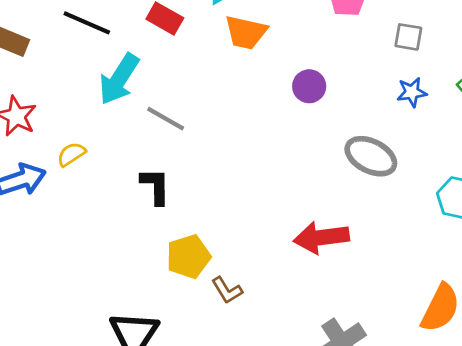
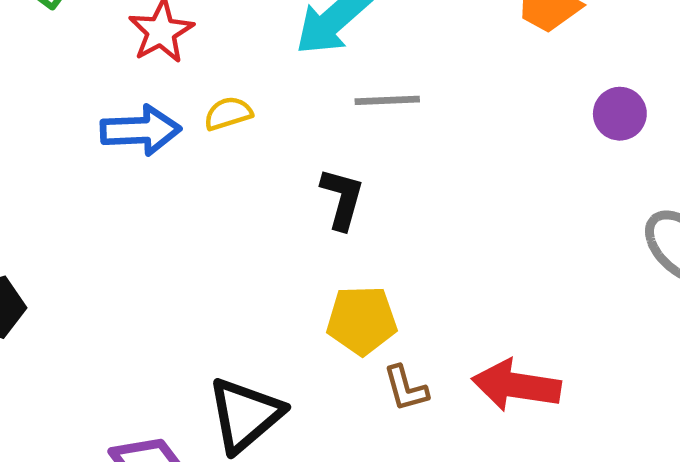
gray line: (166, 119) -> (387, 100), turned -48
red arrow: (321, 237) -> (516, 385), moved

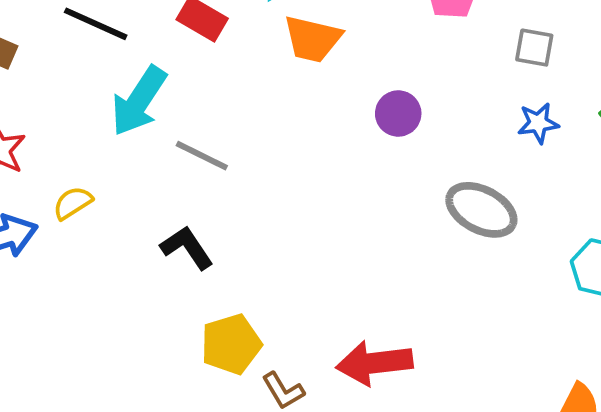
gray line: (387, 100) -> (202, 156), turned 44
black L-shape: (342, 199) -> (187, 248), turned -34

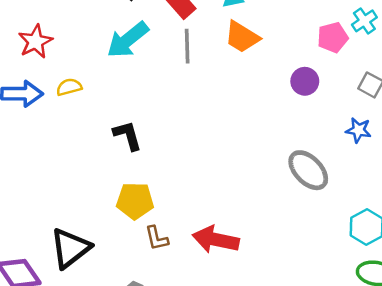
purple circle: (398, 113) -> (305, 81), moved
gray line: (202, 156) -> (187, 46), moved, turned 44

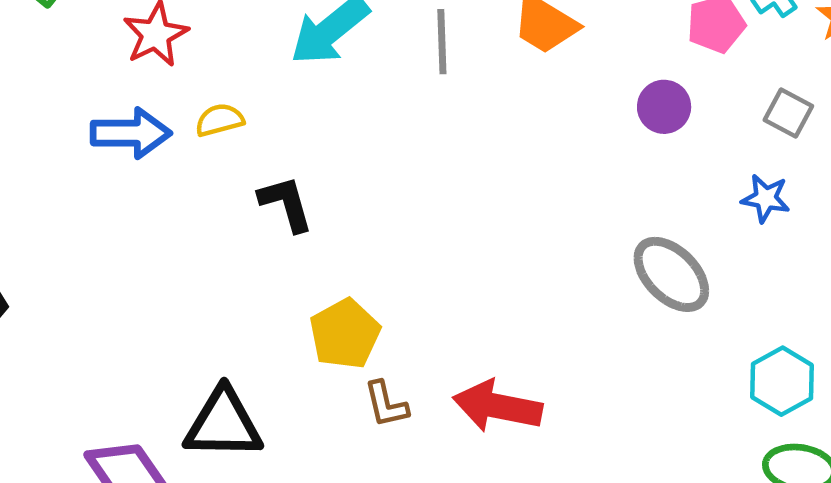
black L-shape: (128, 135) -> (286, 204), moved
yellow pentagon: (135, 201) -> (345, 334), turned -30
black triangle: (70, 248) -> (223, 424), turned 39

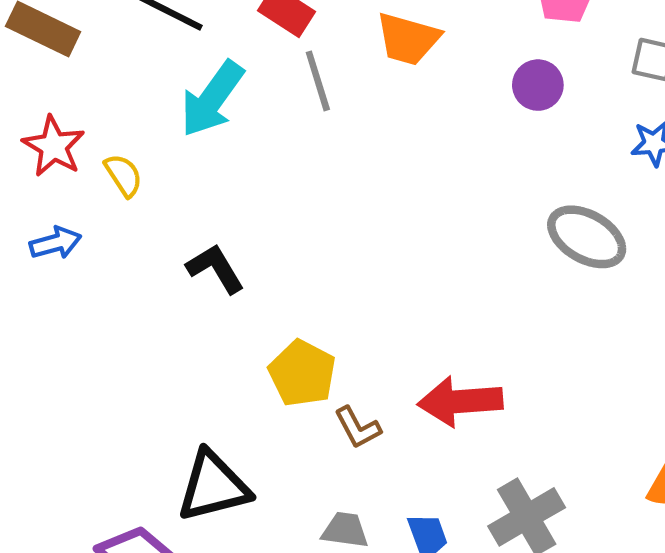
yellow semicircle: (220, 120) -> (124, 175), moved, turned 87
blue arrow: (131, 133) -> (56, 243), size x0.7

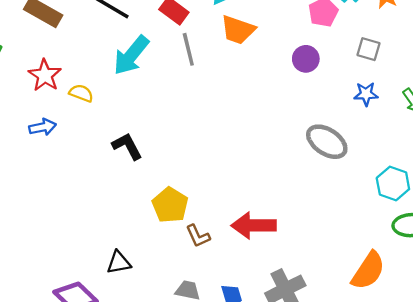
yellow semicircle: (124, 175) -> (81, 93), turned -40
black triangle: (213, 486) -> (119, 263), size x0.6

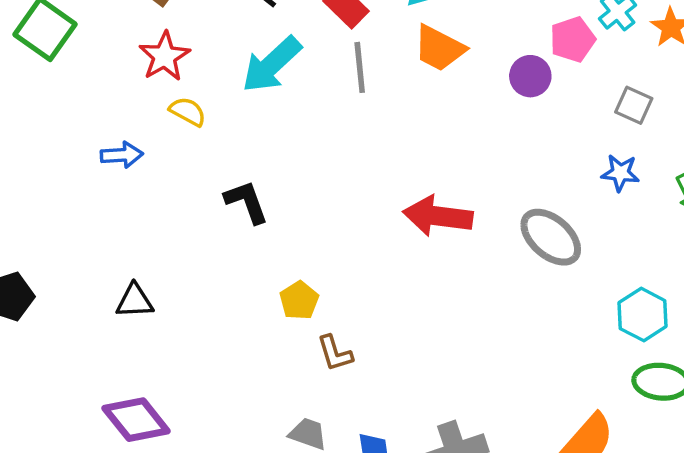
purple circle: (306, 59) -> (530, 76), moved
red star: (45, 75) -> (164, 56), moved
yellow pentagon: (170, 205) -> (299, 300), size x0.7
red arrow: (254, 225) -> (438, 216), moved
black triangle: (119, 263) -> (135, 301), moved

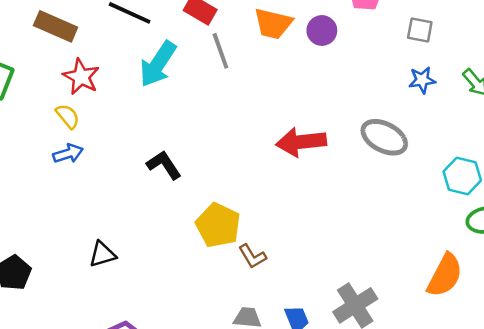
purple circle: (530, 76) -> (322, 30), moved
yellow semicircle: (188, 112) -> (68, 116), moved, turned 36
yellow pentagon: (299, 300) -> (218, 225), size x1.6

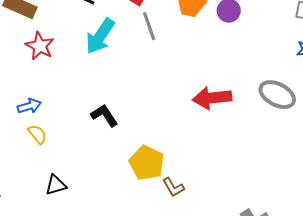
yellow semicircle: (68, 116) -> (37, 134), moved

